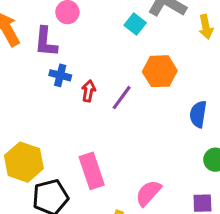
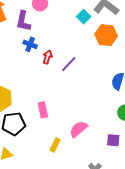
orange hexagon: (160, 71) -> (106, 35), moved
pink rectangle: (92, 171) -> (43, 110), size x0.7

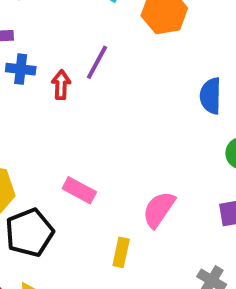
purple line: (69, 64) -> (97, 62), moved
pink rectangle: (43, 110) -> (79, 190), turned -35

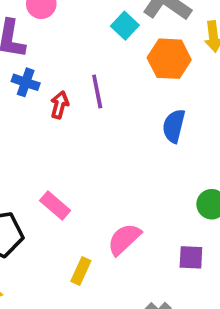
purple line: (97, 62) -> (97, 91), turned -52
blue semicircle: (211, 96) -> (174, 126), moved

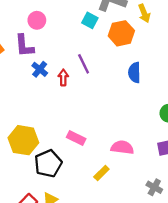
blue cross: (26, 82) -> (40, 69), turned 35
pink semicircle: (124, 239) -> (122, 147), turned 65
yellow rectangle: (81, 271) -> (101, 173), turned 35

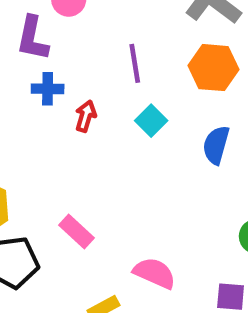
cyan square: (90, 20) -> (151, 121), moved
purple line: (84, 64) -> (135, 63), moved
blue cross: (40, 69) -> (48, 89), turned 35

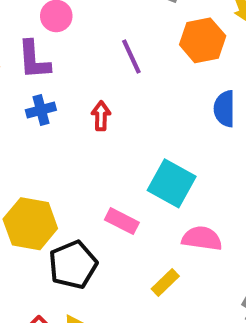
blue cross: (48, 89) -> (41, 110), moved
cyan square: (151, 121) -> (172, 183), moved, size x1.6

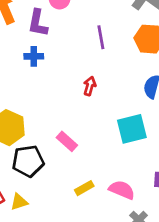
red arrow: (101, 116) -> (90, 86), moved
cyan square: (172, 183) -> (132, 129), moved, turned 32
pink semicircle: (202, 238) -> (122, 190), moved

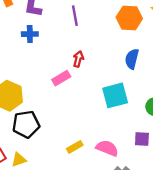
purple line: (101, 37) -> (75, 16), moved
pink rectangle: (67, 141) -> (61, 78), moved, turned -72

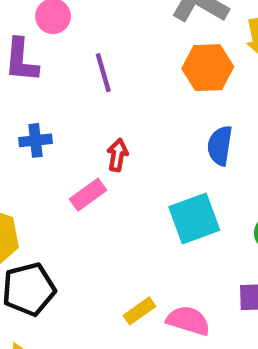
blue cross: (30, 34) -> (36, 140), moved
yellow rectangle: (75, 147) -> (139, 311), moved

